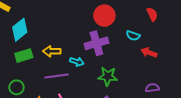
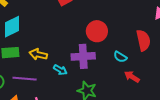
red semicircle: (152, 14) -> (143, 40), size x1.5
purple line: (57, 76) -> (25, 79), moved

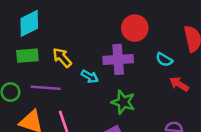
yellow arrow: (38, 54) -> (62, 58), turned 36

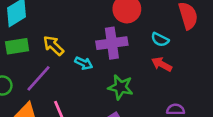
red arrow: (179, 84) -> (162, 64), moved
purple line: (46, 88) -> (38, 78), turned -48

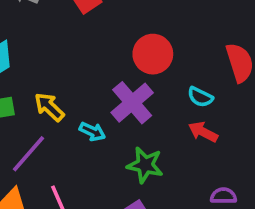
purple cross: (112, 43) -> (132, 103), turned -32

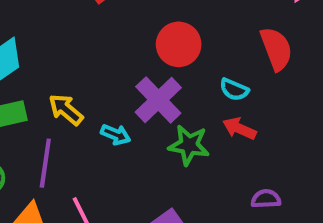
purple line: (28, 154) -> (45, 163), turned -30
green star: (145, 165) -> (189, 145), moved

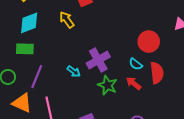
red circle: (179, 44) -> (149, 42), moved
red semicircle: (276, 49) -> (157, 73), moved
yellow arrow: (66, 110) -> (67, 20), moved

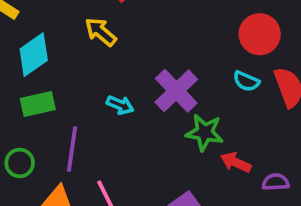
cyan arrow: (74, 71) -> (120, 105), moved
red arrow: (134, 83) -> (236, 162), moved

